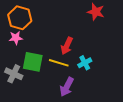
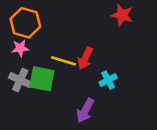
yellow line: (59, 63) -> (64, 61), moved
gray cross: (14, 74) -> (20, 80), moved

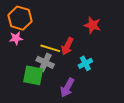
red star: (122, 15) -> (92, 25), moved
green square: (42, 79) -> (33, 75), moved
gray cross: (20, 80) -> (45, 62), moved

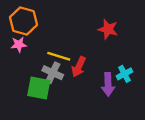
red arrow: (67, 46) -> (79, 67), moved
cyan cross: (85, 63) -> (124, 74), moved
purple arrow: (67, 88) -> (108, 84), moved, turned -30

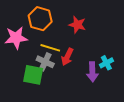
orange hexagon: (23, 21) -> (40, 19), moved
red star: (108, 29) -> (77, 25), moved
pink star: (19, 45) -> (16, 38), size x1.6

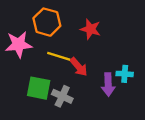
red arrow: (67, 57) -> (79, 67), turned -66
gray cross: (45, 62) -> (62, 96), moved
cyan cross: (106, 63) -> (125, 74), turned 32

